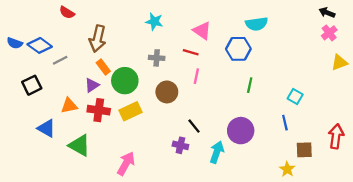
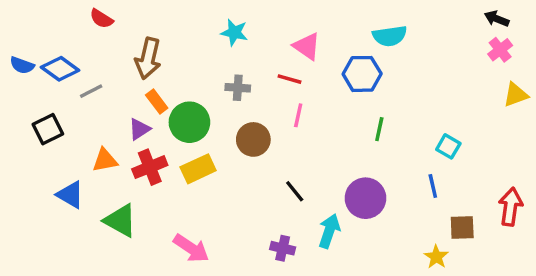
red cross: (99, 110) -> (150, 167), turned -30
purple cross: (180, 145) -> (283, 248), moved
pink arrow: (126, 164) -> (191, 248), turned 95

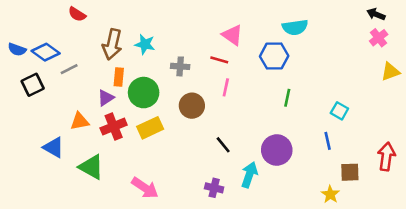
cyan star: (234, 32) -> (145, 44), moved
orange rectangle: (157, 102) -> (119, 77), turned 42
black square: (48, 129) -> (33, 85), moved

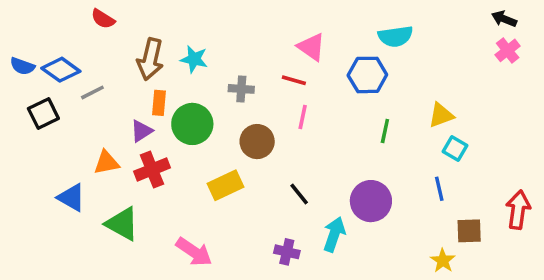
yellow triangle: (390, 72) -> (441, 115), moved
yellow rectangle: (150, 128) -> (226, 185), moved

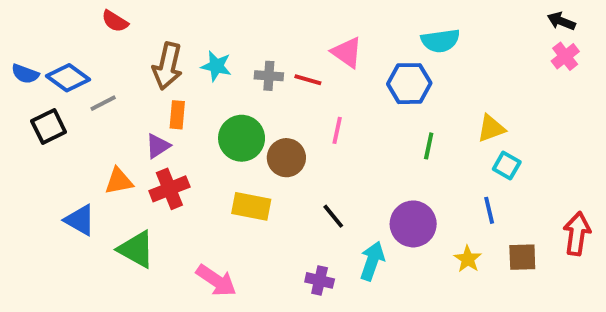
red line: (294, 80) -> (308, 80), moved
gray cross: (241, 89) -> (269, 76), moved
green circle: (192, 124) -> (242, 138), moved
yellow rectangle: (226, 185) -> (251, 206), turned 36
yellow star: (443, 261) -> (468, 259), moved

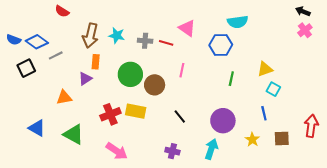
red cross: (169, 189) -> (110, 114), moved
blue triangle: (80, 220) -> (37, 128), moved
cyan arrow: (372, 261) -> (211, 149), moved

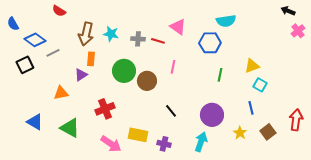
pink cross: (305, 30) -> (298, 31), moved
blue semicircle: (14, 40) -> (13, 24), moved, turned 40
yellow rectangle: (136, 111) -> (138, 135), moved
brown square: (282, 139) -> (268, 132), turned -35

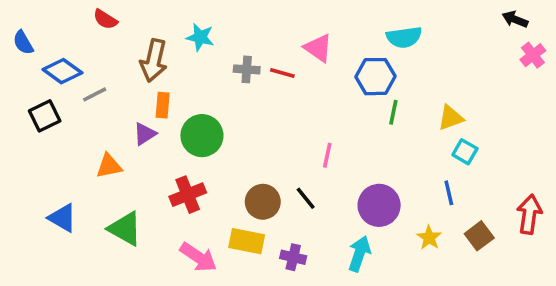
cyan star: (111, 34) -> (200, 37), moved
pink line: (173, 67) -> (327, 155), moved
green circle: (124, 71) -> (202, 136), moved
green line: (220, 75) -> (393, 112), moved
brown circle: (147, 81) -> (263, 202), moved

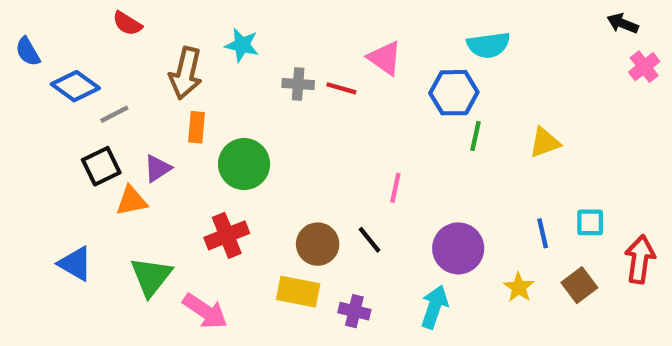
black square: (45, 116) -> (101, 166), moved
purple triangle: (145, 134) -> (158, 168), moved
cyan square: (465, 152) -> (590, 222), moved, turned -30
green triangle: (125, 229) -> (151, 277), turned 39
pink arrow: (198, 257) -> (205, 311), moved

